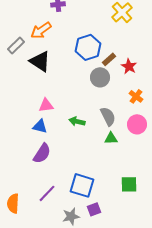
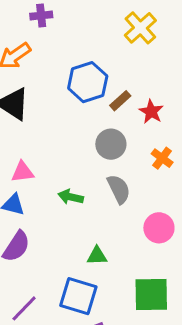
gray circle: (100, 77) -> (111, 144), moved
pink circle: (137, 124) -> (159, 228), moved
green triangle: (111, 138) -> (97, 256), moved
green square: (129, 184) -> (151, 294), size x1.4

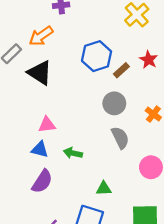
red star: (151, 112) -> (149, 60), moved
green arrow: (71, 197) -> (73, 153), moved

